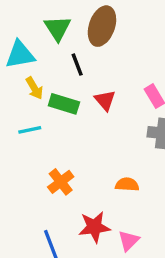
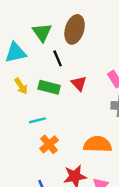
yellow arrow: (34, 88) -> (21, 86), moved
cyan line: (30, 130) -> (37, 120), moved
orange semicircle: (127, 184) -> (98, 144), size x1.6

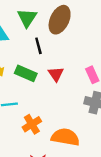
orange cross: (49, 144) -> (32, 124), moved

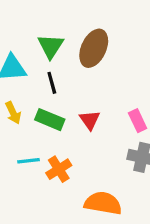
black line: (38, 46) -> (52, 83), moved
orange cross: (32, 124) -> (59, 169), moved

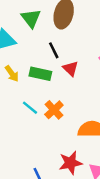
black line: (52, 83) -> (54, 50), moved
cyan line: (28, 161) -> (30, 108), turned 56

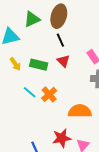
green triangle: (31, 18) -> (32, 19), turned 42
black line: (54, 50) -> (60, 40), moved

